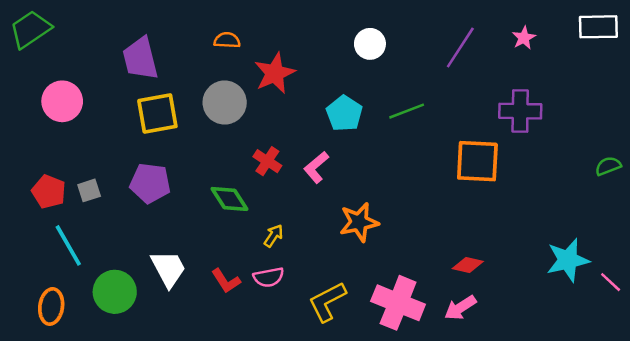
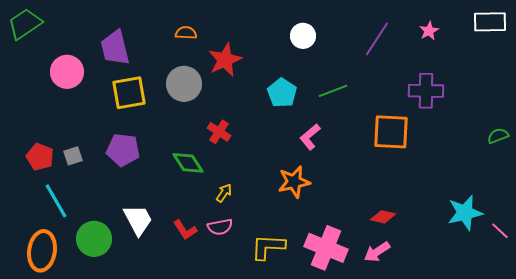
pink circle: (62, 101) -> (67, 72), moved
pink L-shape: (316, 167) -> (310, 137), moved
yellow L-shape: (327, 302) -> (268, 247), turned 30
orange ellipse: (51, 306) -> (42, 251), size x1.4

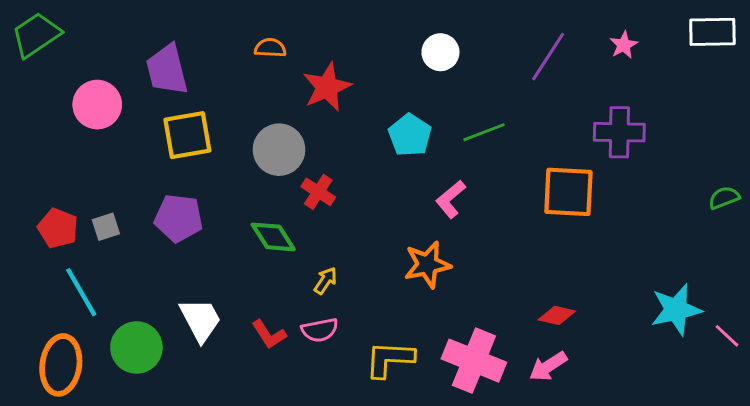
gray circle: (184, 84) -> (279, 150), moved

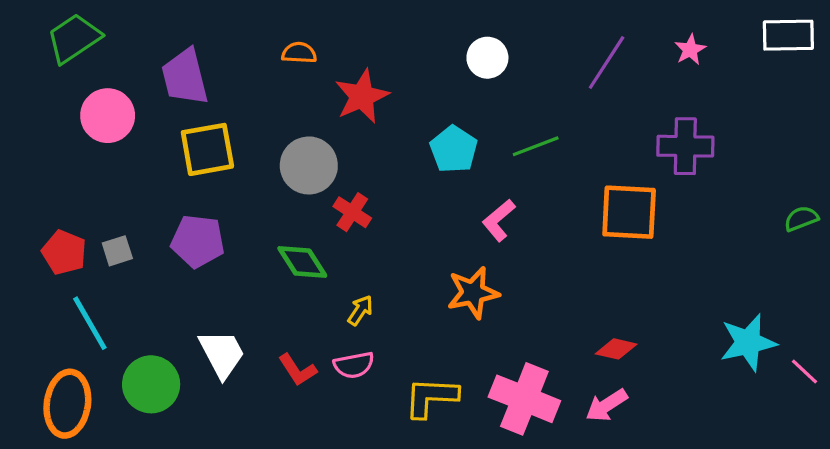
green trapezoid: (36, 35) -> (74, 38), moved

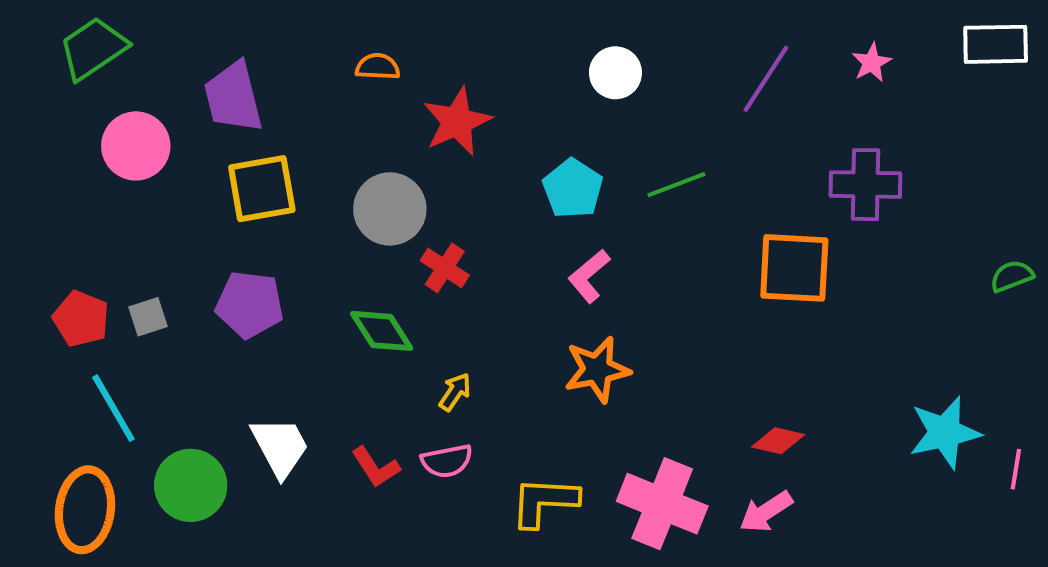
pink L-shape: (499, 220) -> (589, 276), moved
pink line: (804, 371) -> (1016, 469), turned 56

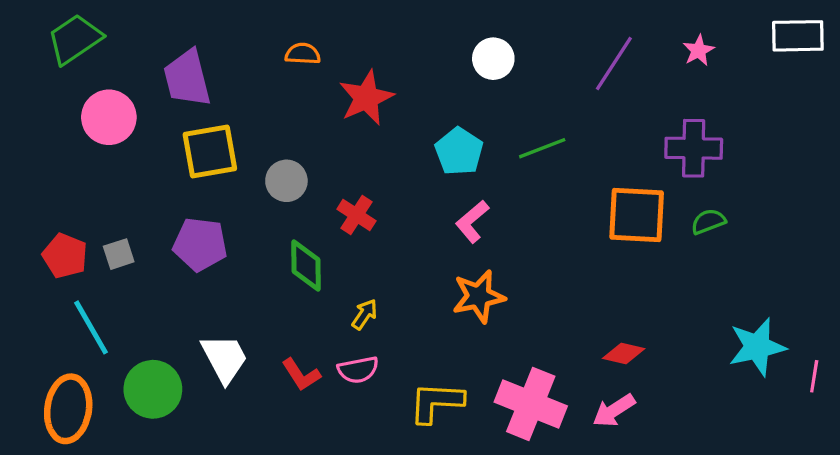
gray circle: (390, 209) -> (286, 181), moved, size x0.7
green semicircle: (1012, 276) -> (708, 222), moved
green diamond: (382, 331) -> (306, 265), turned 32

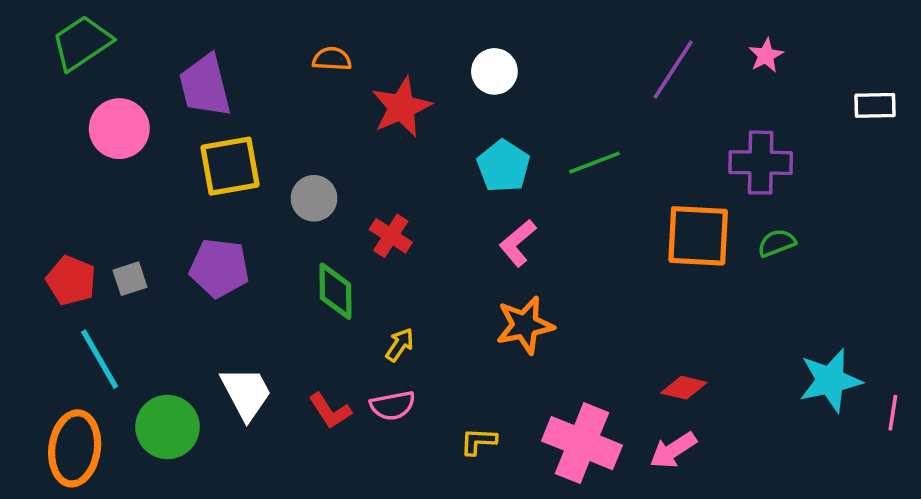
white rectangle: (798, 36) -> (875, 105), moved, size x0.7
white circle: (493, 59) -> (494, 71), moved
yellow L-shape: (436, 402) -> (478, 441), size x0.6

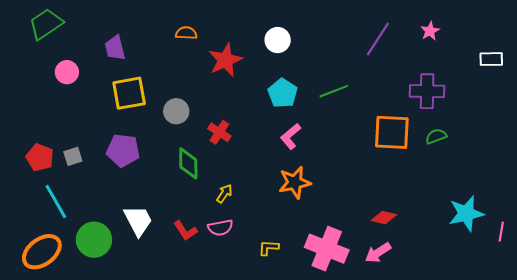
purple trapezoid: (205, 86) -> (115, 48), size x0.7
pink circle: (119, 129) -> (67, 72), size x0.7
orange ellipse: (75, 448) -> (42, 252), turned 45

